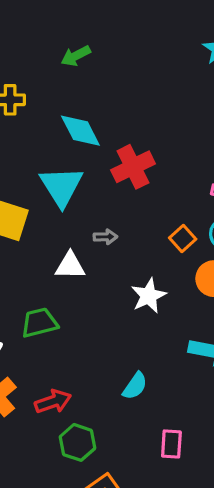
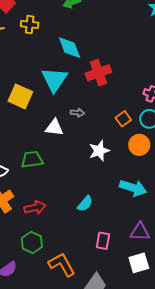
green hexagon: (78, 442) -> (32, 242), moved

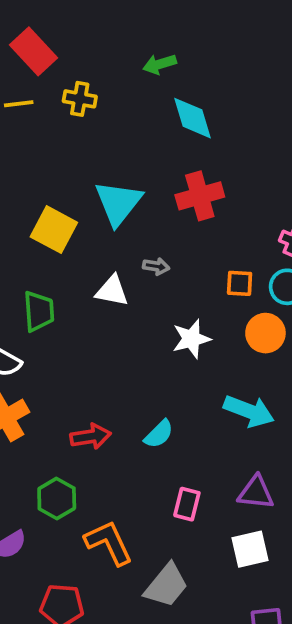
cyan diamond: (70, 48) -> (193, 118), moved
orange square: (123, 119) -> (240, 283), turned 35
green trapezoid: (32, 159) -> (39, 311), moved, turned 90
red arrow: (35, 207) -> (91, 436), moved

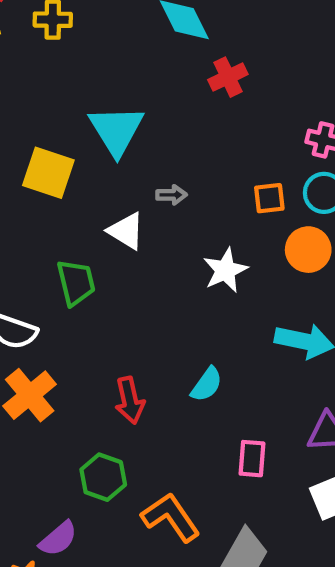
red cross: (200, 196) -> (228, 77), moved, size x0.7
white triangle: (112, 291) -> (126, 231), turned 30
green trapezoid: (39, 311) -> (76, 283), moved
red arrow: (91, 436) -> (130, 400), turned 96

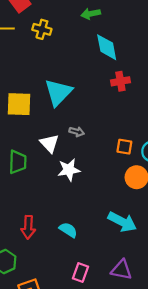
yellow square: (48, 173) -> (19, 104), turned -32
white star: (225, 270) -> (69, 170), moved
cyan semicircle: (207, 384) -> (68, 230), turned -108

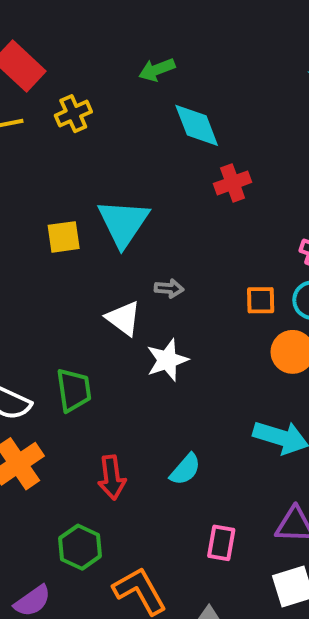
yellow cross: (42, 29) -> (73, 114), turned -30
yellow square: (19, 104) -> (64, 237), moved, size x0.7
green trapezoid: (18, 162) -> (74, 390), moved
cyan semicircle: (68, 230) -> (185, 469), turned 108

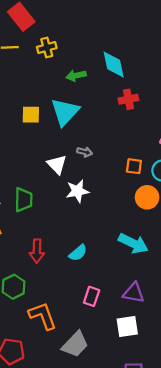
green arrow: (157, 70) -> (76, 76), moved

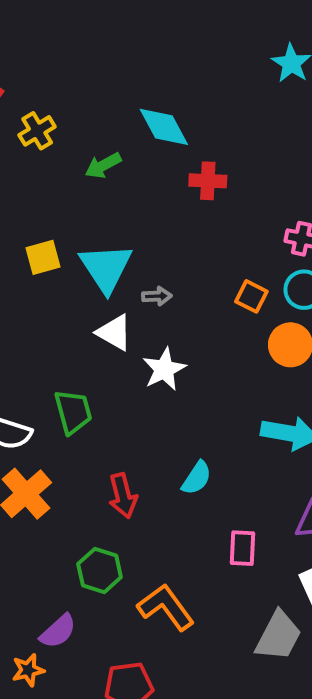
red cross: (128, 99) -> (208, 181), turned 30
cyan triangle: (65, 112) -> (106, 268), moved
orange square: (134, 166) -> (251, 296), turned 35
gray trapezoid: (75, 344) -> (278, 636), moved

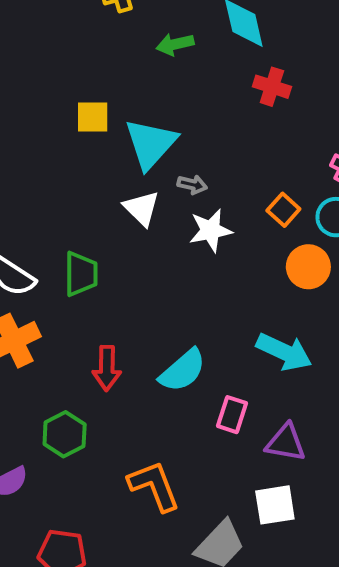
white star: (164, 369) -> (211, 230), moved
cyan semicircle: (197, 478) -> (183, 371), size x1.4
pink rectangle: (243, 548) -> (232, 415), moved
orange L-shape: (166, 607) -> (154, 486), moved

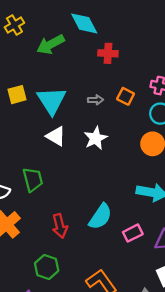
green arrow: (175, 44) -> (51, 44), size x1.4
gray arrow: (192, 185) -> (96, 100), moved
orange square: (283, 210) -> (126, 96), moved
pink rectangle: (232, 415) -> (133, 233), turned 60

